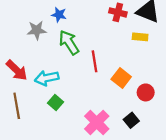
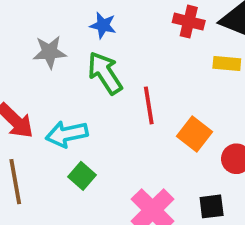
blue star: (59, 15) -> (103, 25), moved
black square: (131, 120) -> (212, 206), turned 32

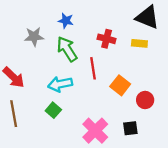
red cross: (189, 22) -> (107, 39), moved
cyan arrow: (67, 134) -> (60, 84), moved

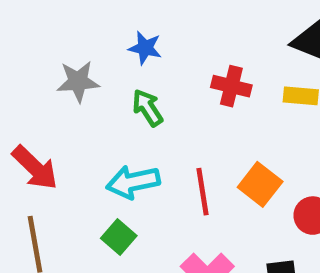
green arrow: (67, 49) -> (147, 108), size x0.7
red line: (93, 68) -> (203, 192), moved

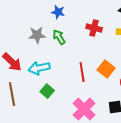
gray star: (78, 81) -> (37, 35), moved
cyan arrow: (133, 182) -> (39, 68), moved

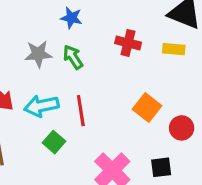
red line: (82, 72) -> (81, 111), moved

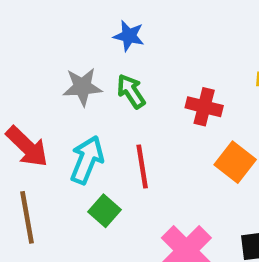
red cross: (128, 43) -> (204, 107), moved
cyan arrow: (41, 106) -> (87, 160), turned 124

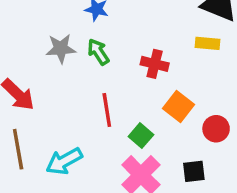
cyan arrow: (87, 160) -> (64, 161), moved, turned -141
green square: (105, 211) -> (141, 136), moved

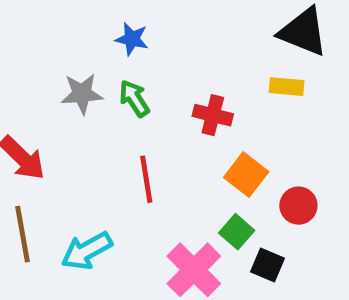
green square: (141, 136) -> (237, 232), moved
black square: (194, 171) -> (268, 265), turned 30

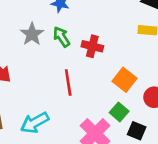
gray star: (82, 94) -> (32, 34), turned -30
red cross: (213, 115) -> (92, 46), moved

